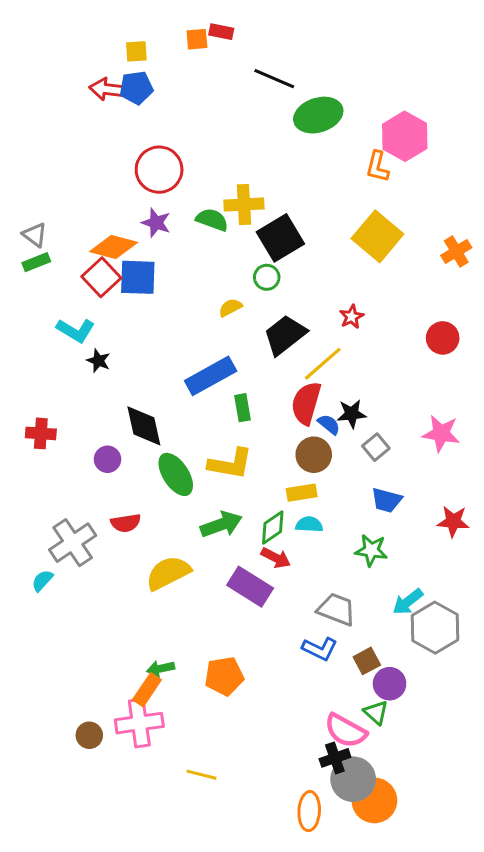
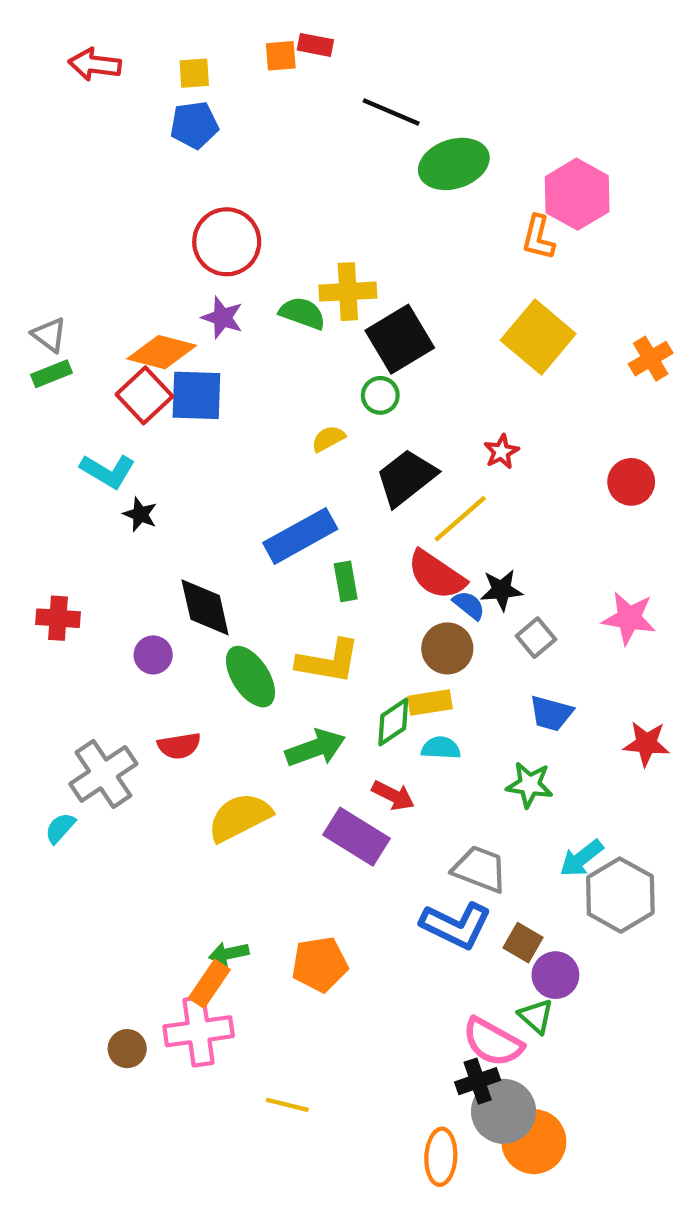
red arrow: (107, 89) -> (95, 64), moved
red semicircle: (306, 403) -> (436, 575), turned -72
green diamond: (273, 527) -> (393, 722), moved
blue L-shape: (320, 649) -> (456, 925), size x1.4
brown square: (367, 661) -> (523, 943), turned -32

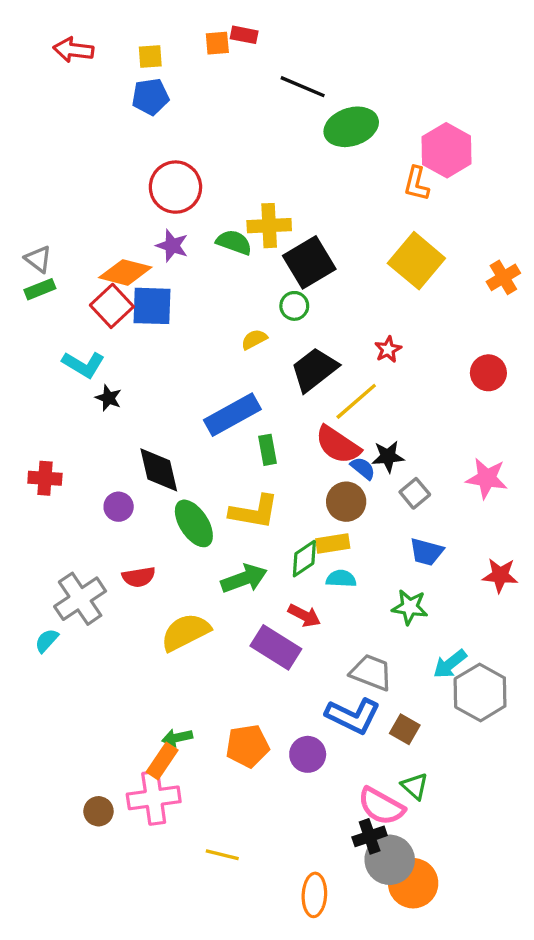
purple circle: (555, 975) -> (308, 754), moved
orange ellipse: (441, 1157) -> (314, 895), moved

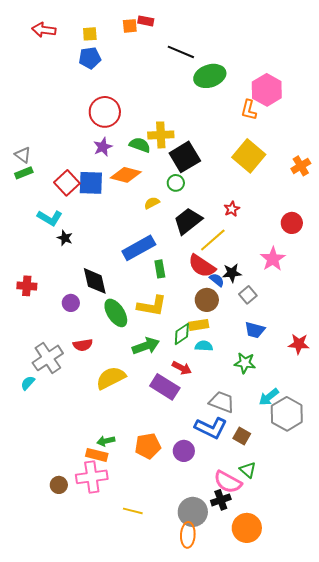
purple star: (172, 246) -> (103, 147), turned 30
orange diamond: (125, 272) -> (126, 175), moved
pink star: (487, 478) -> (273, 259), moved, turned 30
orange rectangle: (162, 761) -> (97, 455), turned 70
gray circle: (390, 860) -> (193, 512), moved

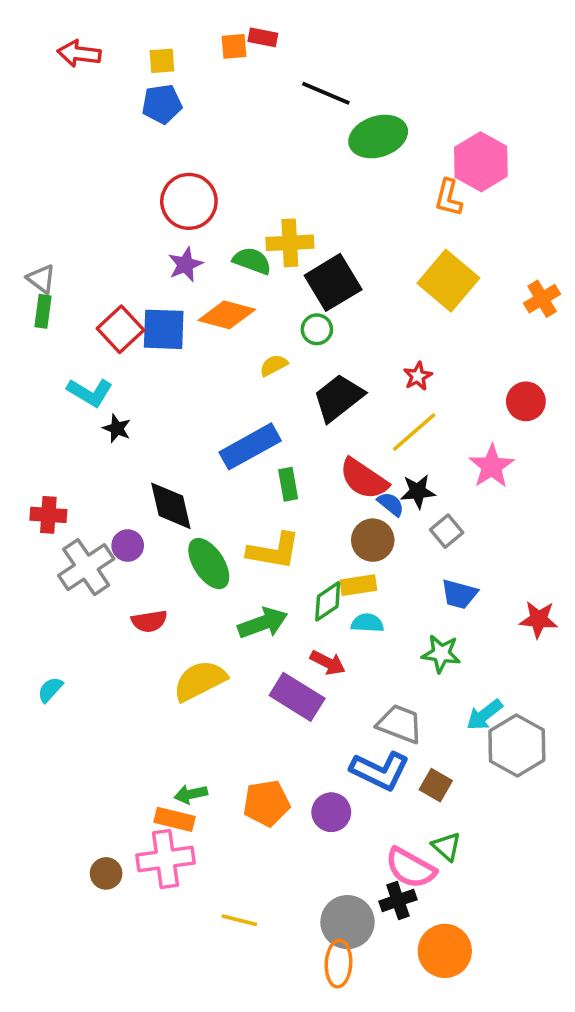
green rectangle: (24, 173) -> (43, 311), turned -60
yellow line: (213, 240) -> (414, 432), moved
gray cross: (48, 358) -> (86, 567), moved

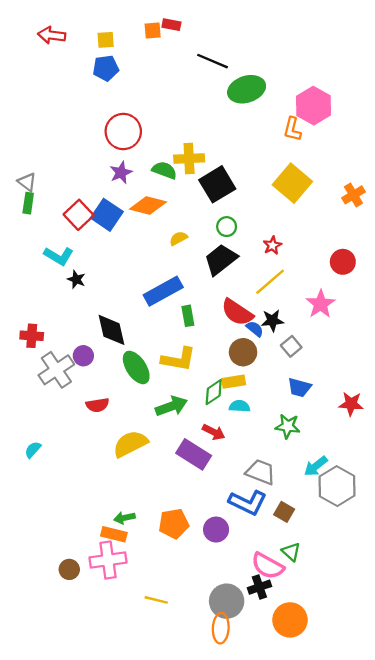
blue square: (164, 329) -> (107, 215), turned 32
green circle: (317, 329) -> (227, 227), moved

